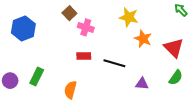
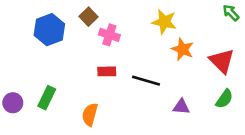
blue hexagon: (23, 28) -> (49, 30), moved

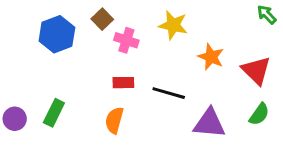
yellow star: (164, 22) -> (173, 25), moved
purple triangle: (181, 107) -> (209, 123), size x1.6
orange semicircle: (90, 115) -> (114, 120), moved

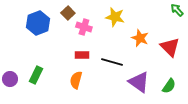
green semicircle: (259, 114) -> (169, 86), moved
purple triangle: (209, 123) -> (139, 82), turned 30

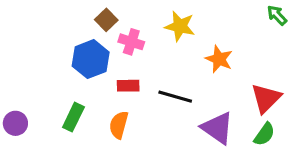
blue hexagon: (38, 23) -> (91, 59), moved
red triangle: (170, 47) -> (266, 98), moved, turned 30
green rectangle: (36, 75) -> (73, 117), moved

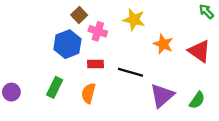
red triangle: (266, 98) -> (199, 51), moved, turned -40
purple triangle: (217, 128) -> (162, 96), turned 44

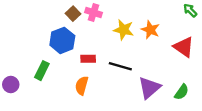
yellow star: (134, 20) -> (124, 30), moved
pink cross: (98, 31) -> (93, 13), moved
orange star: (163, 44) -> (150, 30), moved
green rectangle: (55, 87) -> (42, 71), moved

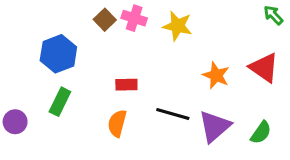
yellow star: (124, 30) -> (177, 26), moved
orange star: (150, 30) -> (216, 75), moved
blue hexagon: (62, 40) -> (58, 54), moved
black line: (120, 66) -> (173, 114), moved

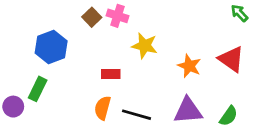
yellow star: (177, 26) -> (145, 46), moved
green rectangle: (60, 102) -> (38, 89), moved
black line: (173, 114) -> (136, 115), moved
purple triangle: (215, 126) -> (188, 111), turned 36

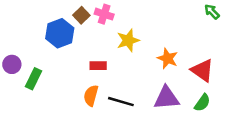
yellow star: (145, 46) -> (128, 40), turned -30
blue hexagon: (51, 47) -> (60, 33), moved
red triangle: (231, 59) -> (202, 70), moved
purple circle: (13, 107) -> (12, 64), moved

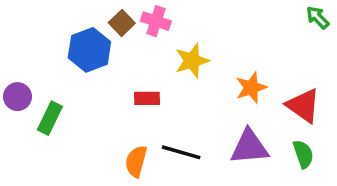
orange star: (168, 58) -> (251, 88), turned 30
orange semicircle: (91, 96) -> (136, 161), moved
green semicircle: (202, 103) -> (303, 154), turned -54

